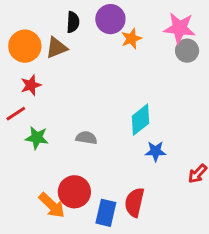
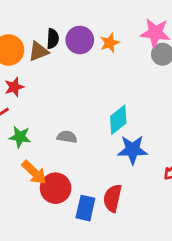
purple circle: (110, 19) -> (80, 40), moved
black semicircle: (73, 22) -> (53, 39), moved
blue star: (155, 151) -> (132, 150), size x1.5
orange arrow: (52, 205) -> (34, 172), moved

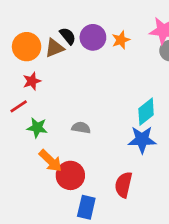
black semicircle: (53, 39) -> (68, 36), turned -42
cyan diamond: (118, 120) -> (146, 112), moved
blue rectangle: (85, 208) -> (86, 207), moved

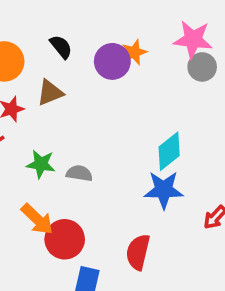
purple circle: (93, 37) -> (112, 61), moved
brown triangle: (54, 48) -> (50, 93), moved
green star: (37, 128) -> (41, 164), moved

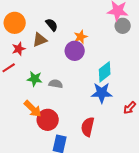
black semicircle: (61, 47) -> (52, 25), moved
orange star: (134, 52) -> (81, 37), moved
purple circle: (112, 61) -> (75, 51), moved

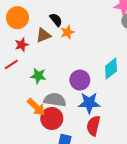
orange star: (81, 37) -> (67, 32), moved
purple circle: (75, 51) -> (80, 80), moved
gray semicircle: (56, 84) -> (55, 100), moved, size x1.5
blue star: (102, 93) -> (89, 103), moved

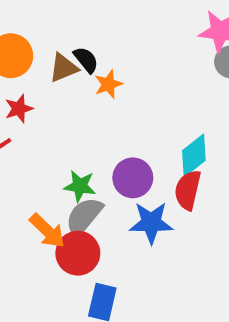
brown triangle: (43, 35) -> (64, 68), moved
green star: (38, 76) -> (80, 186), moved
gray semicircle: (55, 100) -> (84, 217), turned -60
red semicircle: (93, 126) -> (188, 190), moved

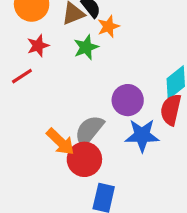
green star: (80, 186) -> (86, 47), moved, turned -30

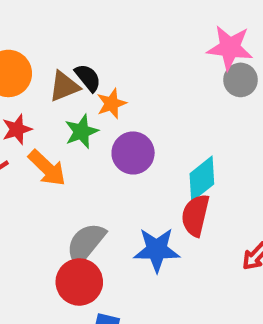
purple circle: (128, 100) -> (133, 153), moved
orange arrow: (60, 142) -> (47, 168), moved

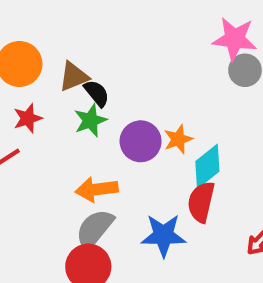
black semicircle: (88, 78) -> (97, 93), moved
orange star: (112, 104) -> (178, 139), moved
orange arrow: (47, 168) -> (97, 189), moved, turned 129

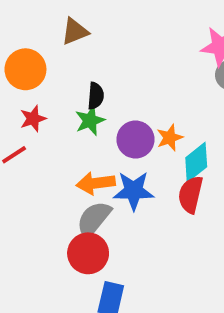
brown triangle: (74, 77) -> (75, 31), moved
black semicircle: (97, 93) -> (96, 96), turned 44
blue star: (164, 235) -> (134, 191), moved

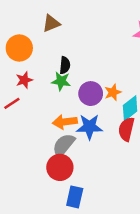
green star: (90, 121) -> (61, 81), turned 30

